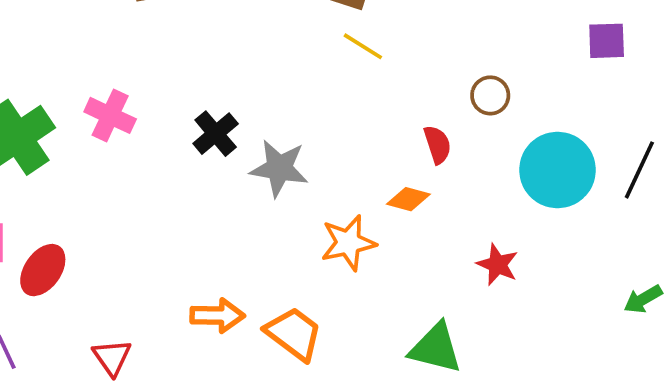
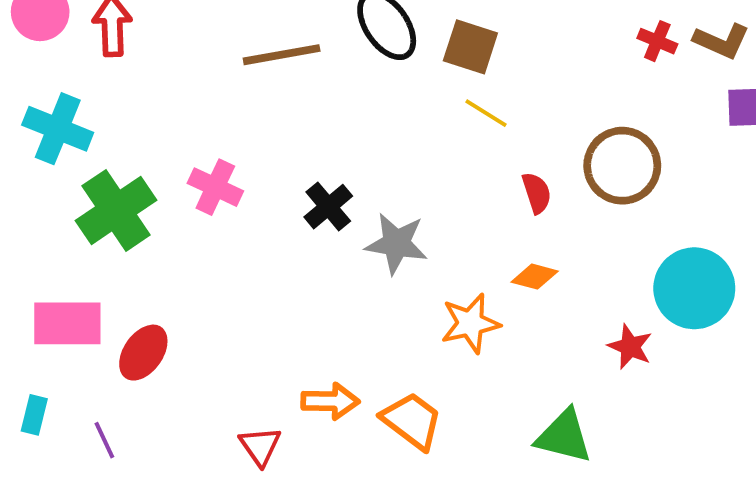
brown circle: (490, 95) -> (622, 166), size x1.8
red semicircle: (437, 145) -> (537, 193), moved
cyan circle: (557, 170) -> (694, 288), moved
red triangle: (112, 357) -> (260, 446), moved

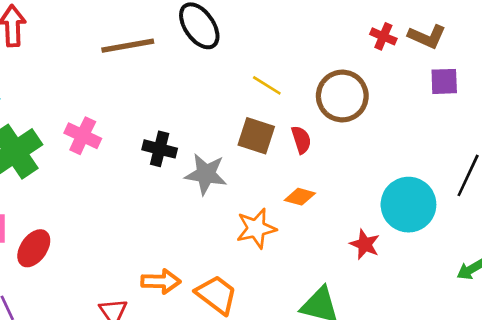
brown square: (470, 47) -> (256, 136), moved
brown circle: (622, 166) -> (342, 96), moved
black cross: (328, 207) -> (160, 149), turned -36

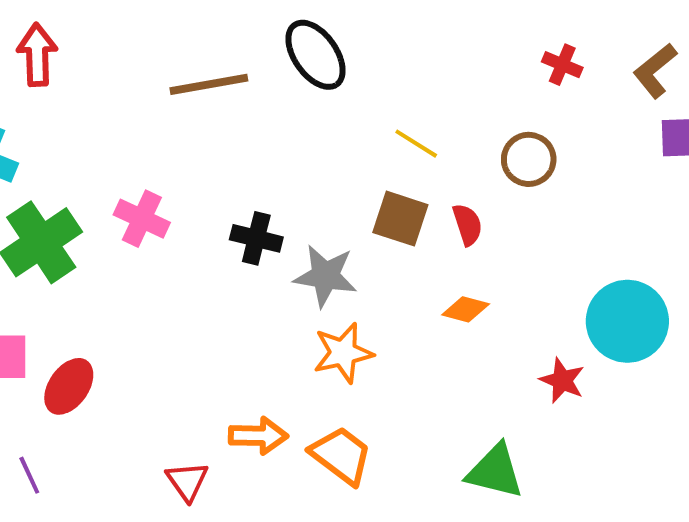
red cross: (383, 36) -> (562, 65), moved
brown L-shape: (427, 36) -> (655, 71), turned 117
brown circle: (342, 96) -> (529, 159), size x0.7
orange star: (256, 228) -> (343, 353), moved

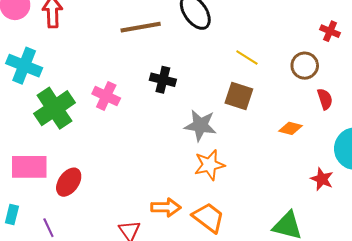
red cross: (562, 65) -> (330, 31), moved
red semicircle: (467, 225) -> (325, 99), moved
black cross: (256, 238) -> (163, 80), moved
orange diamond: (466, 309) -> (291, 128), moved

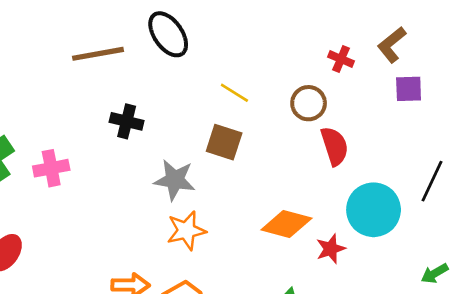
pink cross: (106, 96) -> (51, 168), moved, turned -36
red semicircle: (325, 99) -> (335, 146), size x1.4
orange diamond: (291, 128) -> (286, 224), moved, size x1.6
red star: (322, 179) -> (331, 249), turned 30

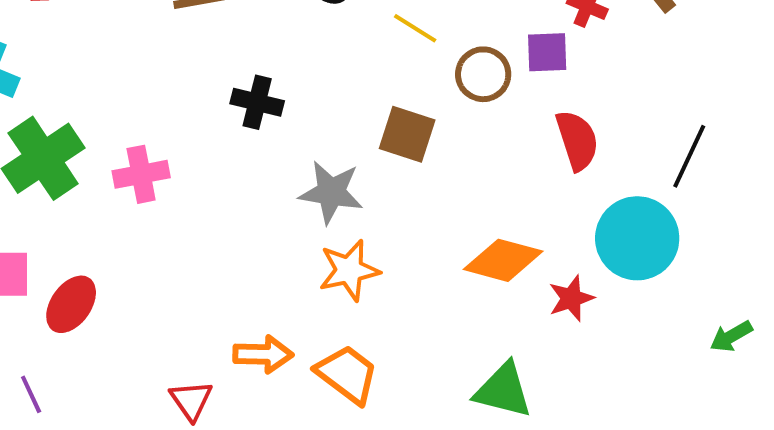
purple square: (409, 89) -> (547, 52), moved
yellow line: (234, 93) -> (415, 28), moved
brown circle: (309, 103) -> (483, 74), moved
black line: (432, 181) -> (689, 156), moved

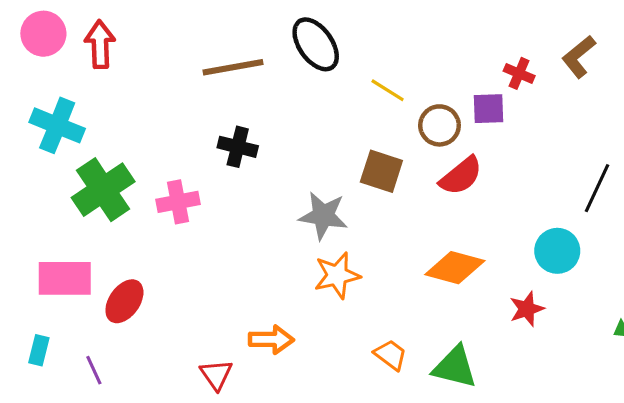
black cross: (257, 102) -> (238, 147), moved
red semicircle: (577, 140) -> (461, 176), moved, turned 69
cyan circle: (637, 238) -> (557, 251), size x0.7
red star: (571, 298) -> (527, 309), moved
orange trapezoid: (347, 374) -> (391, 355), moved, size x0.7

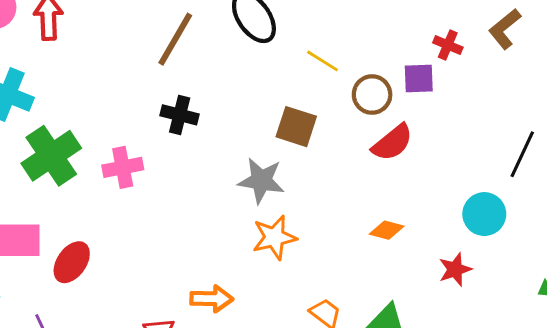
brown line: (233, 67) -> (175, 39), turned -50
brown square: (381, 171) -> (296, 127), moved
orange diamond: (455, 268) -> (387, 230), size x0.6

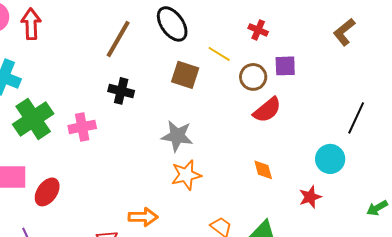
red cross: (448, 45) -> (258, 30), moved
brown square: (296, 127) -> (185, 75), moved
orange diamond: (387, 230) -> (263, 170), turned 60

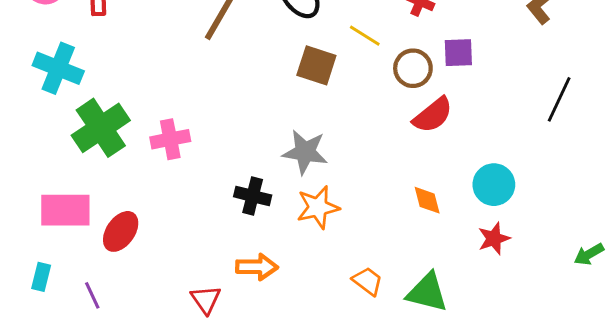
black cross: (121, 91) -> (253, 196), moved
black line: (356, 118) -> (559, 99), moved
cyan circle: (330, 159) -> (494, 185), moved

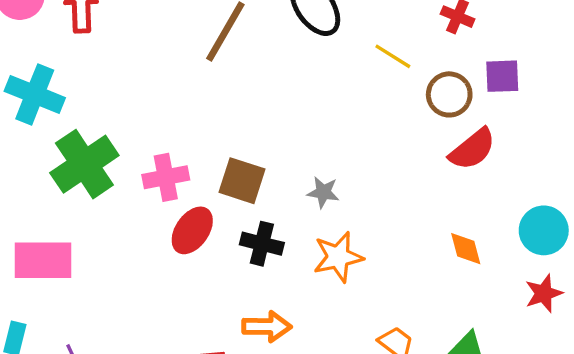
brown square: (316, 65) -> (242, 181), moved
gray star: (305, 152) -> (323, 192), size x0.6
red ellipse: (121, 231) -> (192, 230), moved

